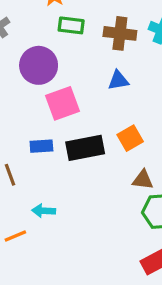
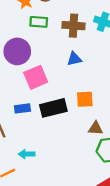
orange square: (130, 138) -> (85, 99), turned 30

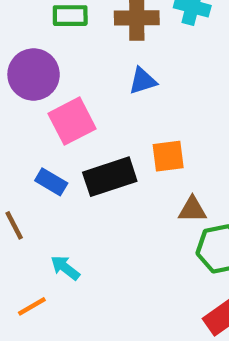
blue rectangle: (22, 108) -> (51, 182), turned 42
cyan arrow: (27, 154) -> (65, 268), turned 42

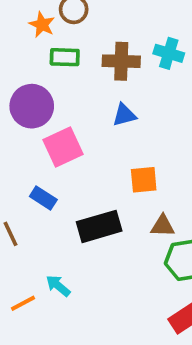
black rectangle: (110, 177) -> (99, 226), moved
cyan arrow: (65, 268) -> (58, 286), moved

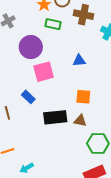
brown cross: (121, 61) -> (83, 15), moved
brown triangle: (163, 226) -> (80, 121), moved
cyan arrow: (58, 286) -> (27, 168), moved, turned -80

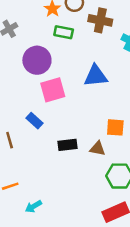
blue triangle: (79, 60) -> (96, 76), size x1.5
orange square: (83, 97) -> (115, 127), moved
black rectangle: (55, 117) -> (67, 145), size x0.7

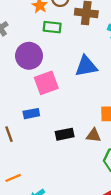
blue rectangle: (35, 121) -> (31, 114), turned -49

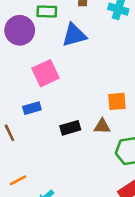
purple circle: (29, 56) -> (20, 30), moved
blue triangle: (86, 66) -> (74, 35), moved

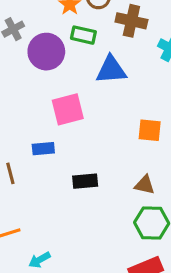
orange square: (117, 101) -> (150, 130), moved
brown triangle: (102, 126) -> (145, 185), moved

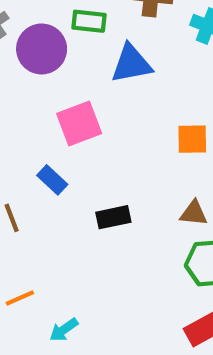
blue rectangle: (43, 149) -> (52, 180), turned 55

